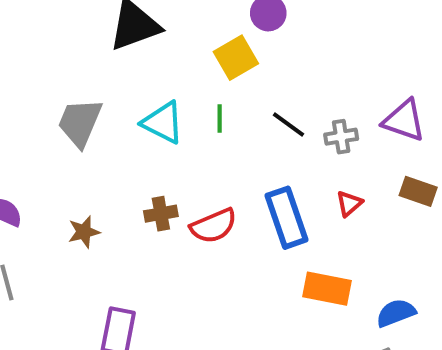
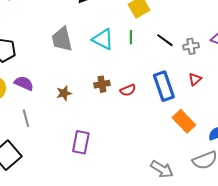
gray trapezoid: (80, 122) -> (62, 39), turned -36
red semicircle: (214, 226) -> (128, 90), size x0.7
orange rectangle: (327, 289) -> (184, 121), turned 35

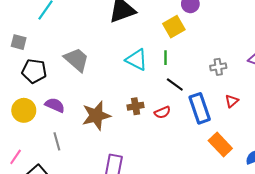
gray trapezoid: (62, 39) -> (77, 60), moved, turned 144
black line: (165, 40) -> (175, 84), moved
gray cross: (191, 46) -> (218, 67), moved
brown star: (64, 93) -> (96, 116), size x1.8

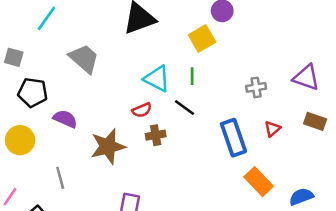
gray trapezoid: (77, 60) -> (84, 59), moved
black line: (175, 84) -> (184, 108), moved
purple semicircle: (55, 105) -> (65, 119), moved
red semicircle: (162, 112) -> (142, 110), moved

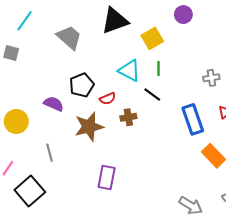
cyan line: (46, 18) -> (25, 21), moved
yellow square: (202, 38) -> (152, 38), moved
gray trapezoid: (84, 59) -> (69, 37), moved
black pentagon: (33, 92) -> (82, 85), moved, turned -30
red semicircle: (142, 110) -> (108, 99), moved

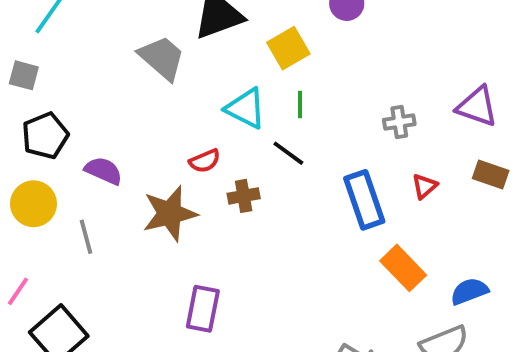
gray trapezoid: (69, 37) -> (162, 58), moved
black pentagon: (82, 85) -> (45, 136), moved
gray line: (50, 153) -> (86, 237), moved

